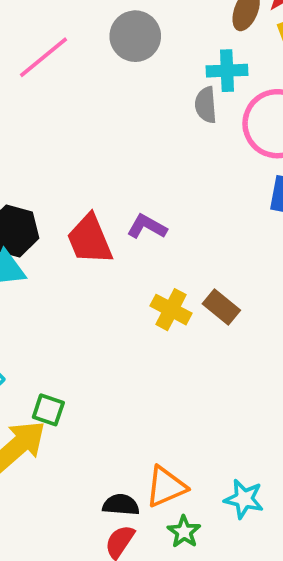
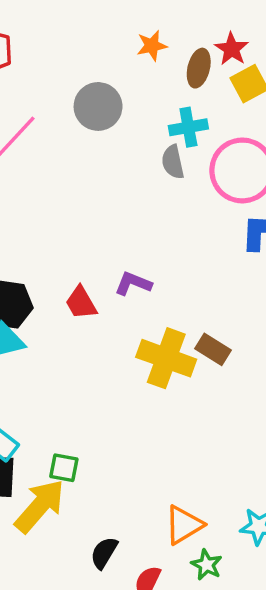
red trapezoid: (90, 239) -> (81, 303), size x0.7
yellow cross: (171, 310) -> (166, 358), size x1.5
black semicircle: (121, 505) -> (104, 553), moved, turned -56

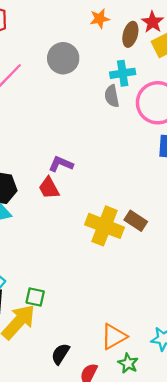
purple L-shape: (133, 284) -> (61, 164), moved

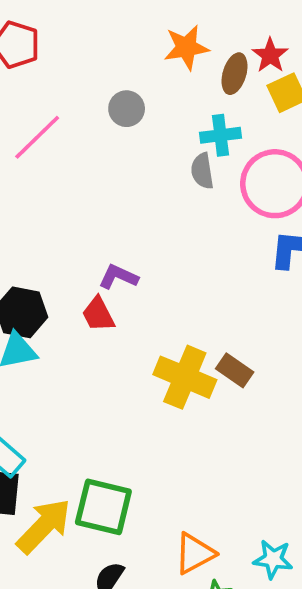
orange star: (100, 19) -> (186, 47), size x1.4
gray circle: (63, 58) -> (127, 109), size x0.7
green square: (35, 297) -> (103, 507), moved, size x1.8

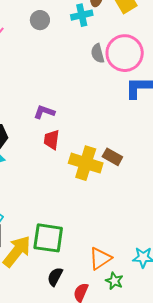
cyan cross: (221, 135) -> (82, 15), moved
gray semicircle: (202, 171) -> (98, 53), moved
red trapezoid: (98, 314) -> (52, 140), moved, turned 40

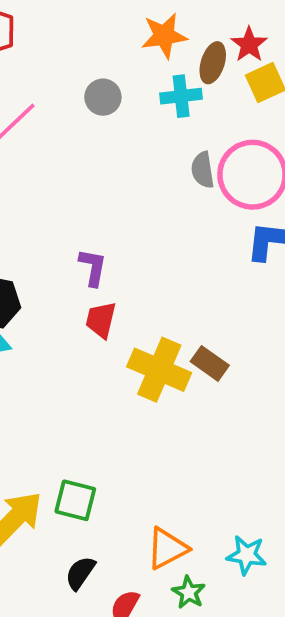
purple L-shape: (44, 112) -> (93, 267), turned 75
green square: (48, 238) -> (75, 500), size x0.7

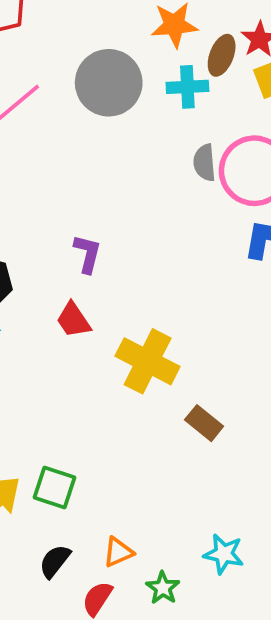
gray circle: (103, 97) -> (109, 83), size x1.8
red trapezoid: (101, 320) -> (73, 320), moved, turned -51
brown rectangle: (210, 363) -> (204, 423), moved
orange triangle: (167, 548) -> (118, 552), moved, size x0.7

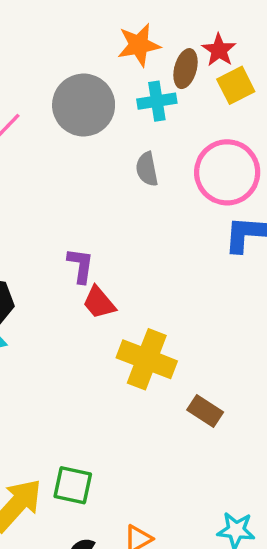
gray semicircle: (204, 163) -> (147, 169), moved
red trapezoid: (73, 320) -> (99, 303), moved

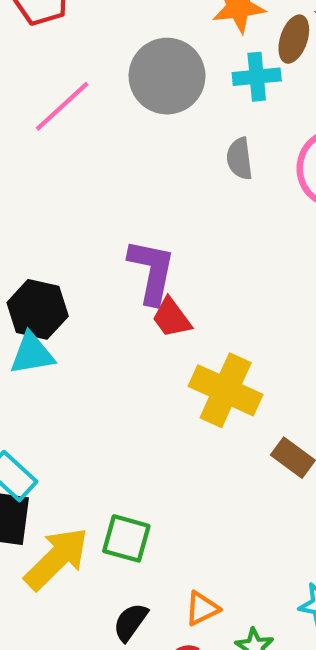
purple L-shape: (80, 266) -> (152, 271), size x1.5

